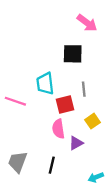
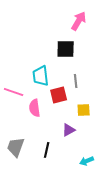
pink arrow: (87, 23) -> (79, 21), turned -96
yellow square: (93, 121) -> (84, 110), turned 32
pink semicircle: (58, 129) -> (35, 108), moved

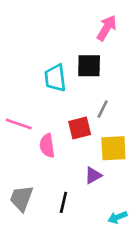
cyan trapezoid: (41, 76) -> (55, 78), moved
gray line: (76, 81) -> (103, 109), turned 32
yellow square: (84, 110) -> (113, 148), size x1.5

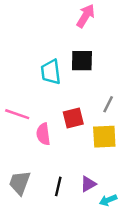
pink arrow: (107, 28) -> (86, 16), moved
gray line: (103, 109) -> (108, 104), moved
purple triangle: (93, 175) -> (88, 184), moved

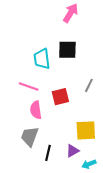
pink line: (17, 114) -> (29, 86), moved
yellow square: (104, 137) -> (86, 130), moved
gray trapezoid: (20, 183) -> (30, 137), moved

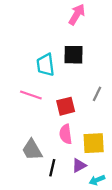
pink semicircle: (36, 110) -> (66, 134), moved
gray trapezoid: (30, 137) -> (32, 150), turned -50

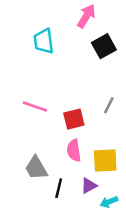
black square: (73, 55) -> (104, 46), moved, turned -30
cyan trapezoid: (45, 65) -> (44, 41), moved

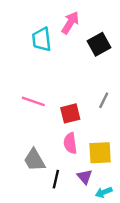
pink arrow: (86, 16) -> (70, 23), moved
purple triangle: (89, 186) -> (85, 177), turned -42

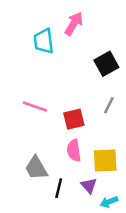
black square: (99, 44) -> (106, 64), moved

